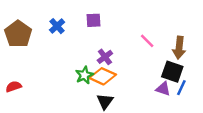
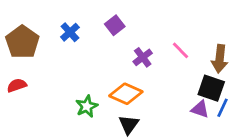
purple square: (94, 20) -> (115, 25), turned -35
purple cross: (105, 57) -> (143, 57), moved
green star: (84, 75) -> (87, 106), moved
red semicircle: (14, 87) -> (17, 85), moved

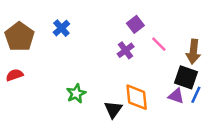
purple square: (115, 25) -> (135, 24), moved
orange diamond: (126, 94) -> (137, 97), moved, turned 60

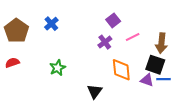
pink line: (159, 44) -> (133, 37), turned -72
green star: (76, 93) -> (58, 68), moved
blue line: (196, 95) -> (163, 79), turned 64
orange diamond: (137, 97) -> (121, 70), moved

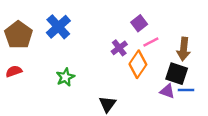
purple square: (113, 20) -> (139, 23), moved
blue cross: (51, 24) -> (58, 27), size x1.5
orange diamond: (121, 70) -> (138, 64), moved, turned 40

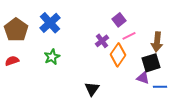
black square: (177, 74) -> (151, 63), turned -36
green star: (65, 77) -> (52, 57), moved
blue line: (186, 90) -> (160, 87), moved

